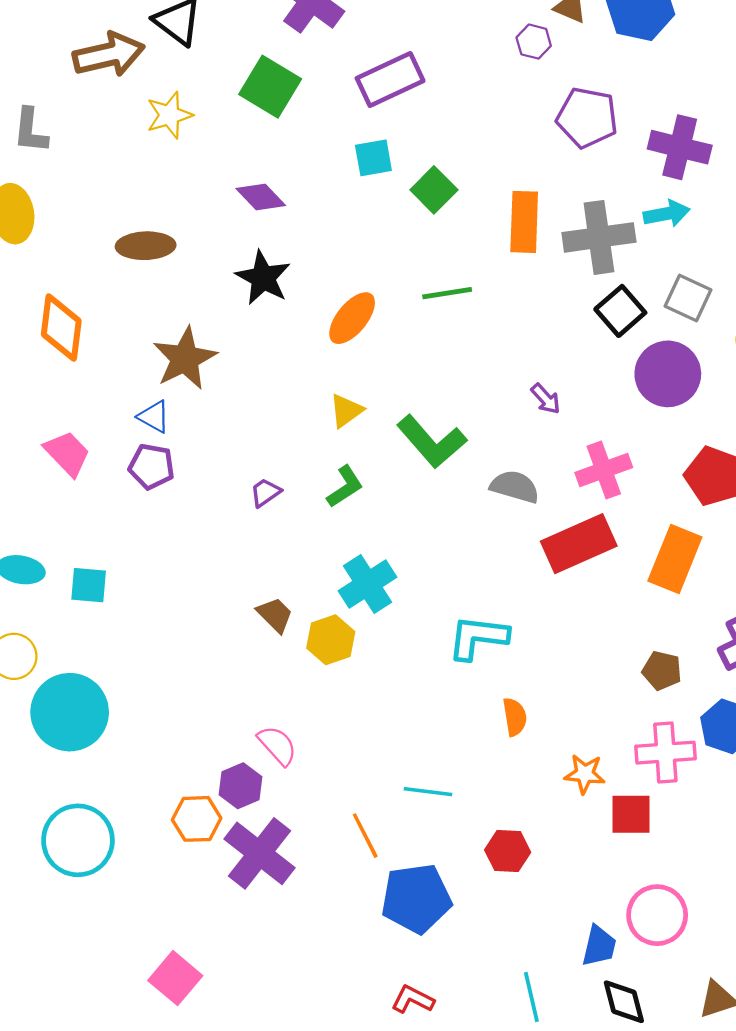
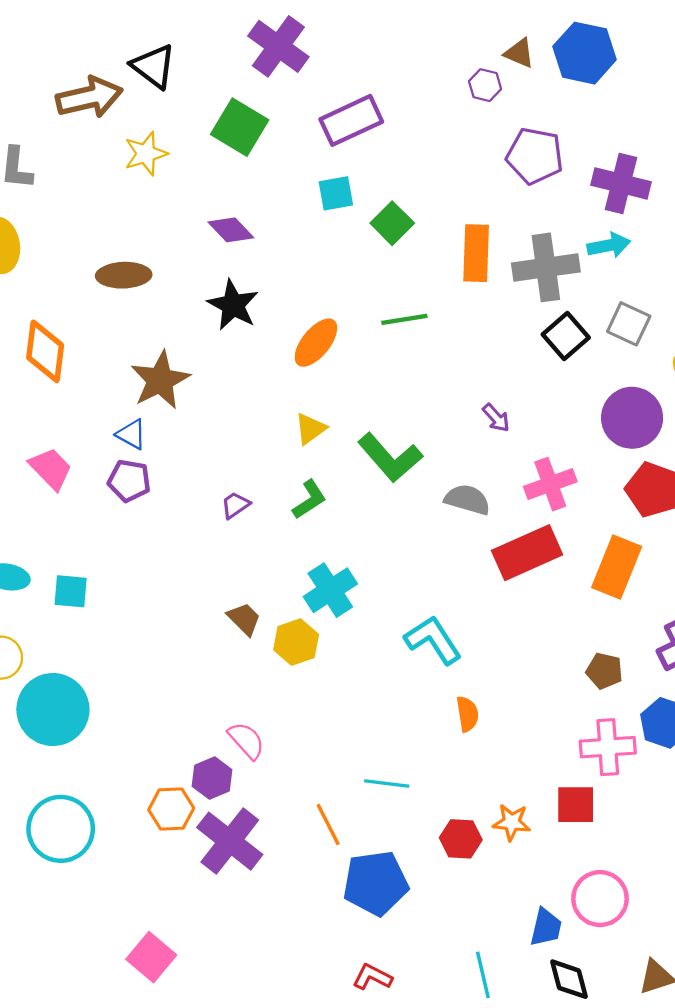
purple circle: (668, 374) -> (632, 418), moved
cyan L-shape: (478, 637) -> (433, 640), turned 50
orange star: (585, 774) -> (512, 822), moved

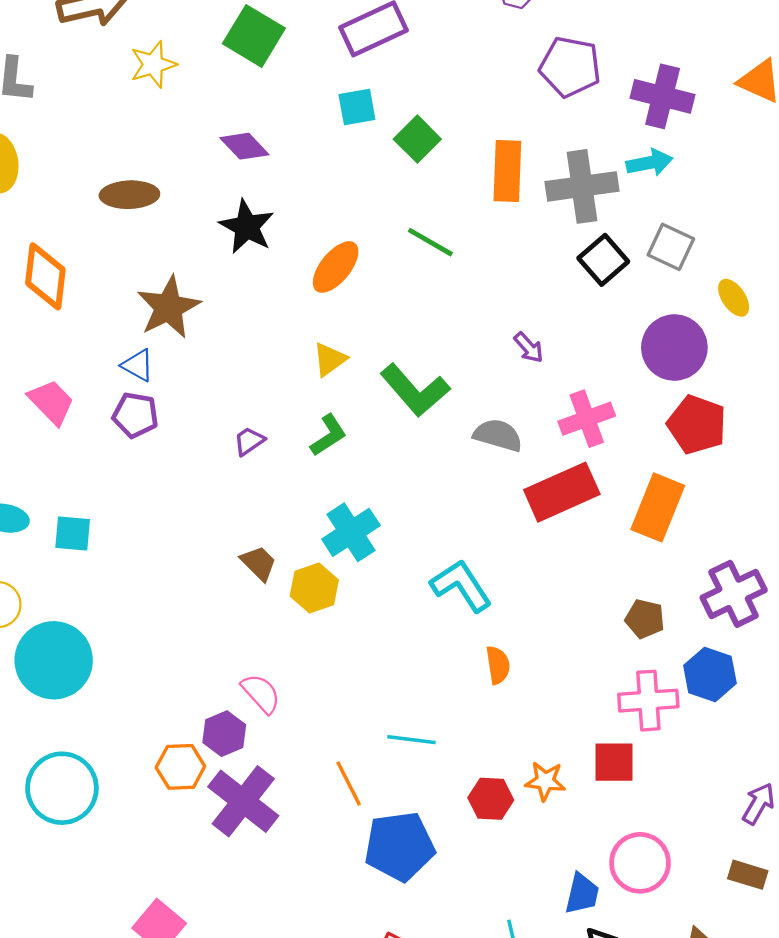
green line: (404, 319) -> (430, 242), turned 39

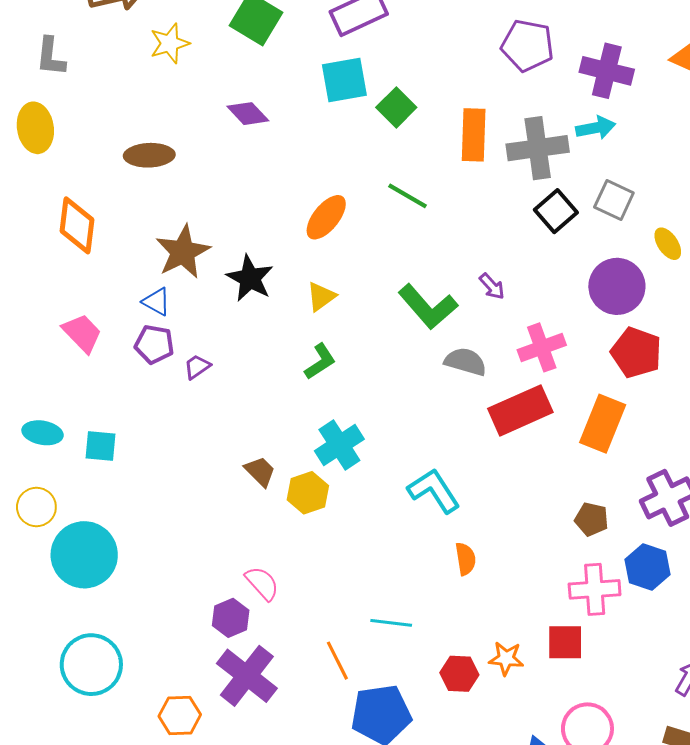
cyan square: (357, 107) -> (344, 80), size x1.4
black star: (247, 227) -> (250, 278), moved
green L-shape: (415, 390) -> (428, 307), moved
purple trapezoid: (249, 441) -> (197, 367), moved
orange hexagon: (180, 767) -> (180, 715), moved

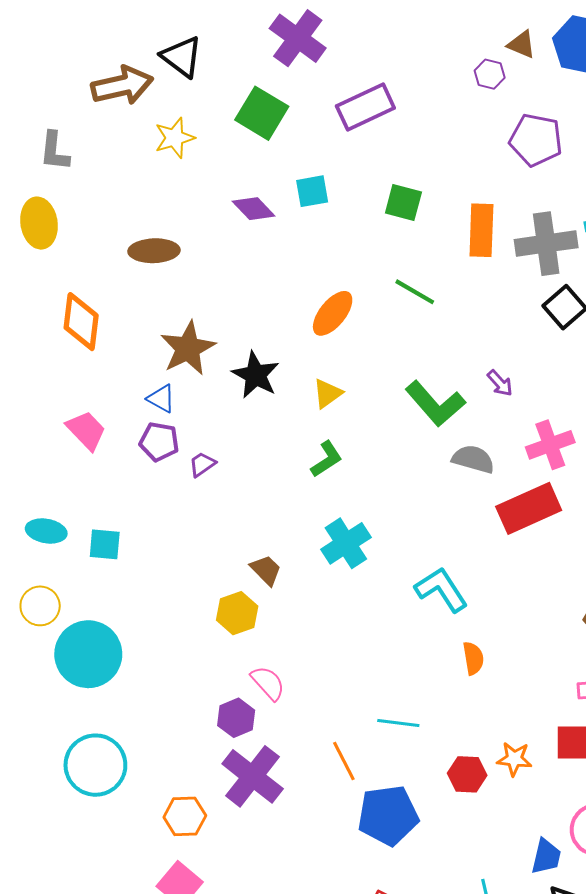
cyan square: (344, 80) -> (312, 191), moved, size x0.7
green square: (396, 107) -> (403, 202), turned -30
yellow hexagon: (308, 493) -> (237, 613), moved

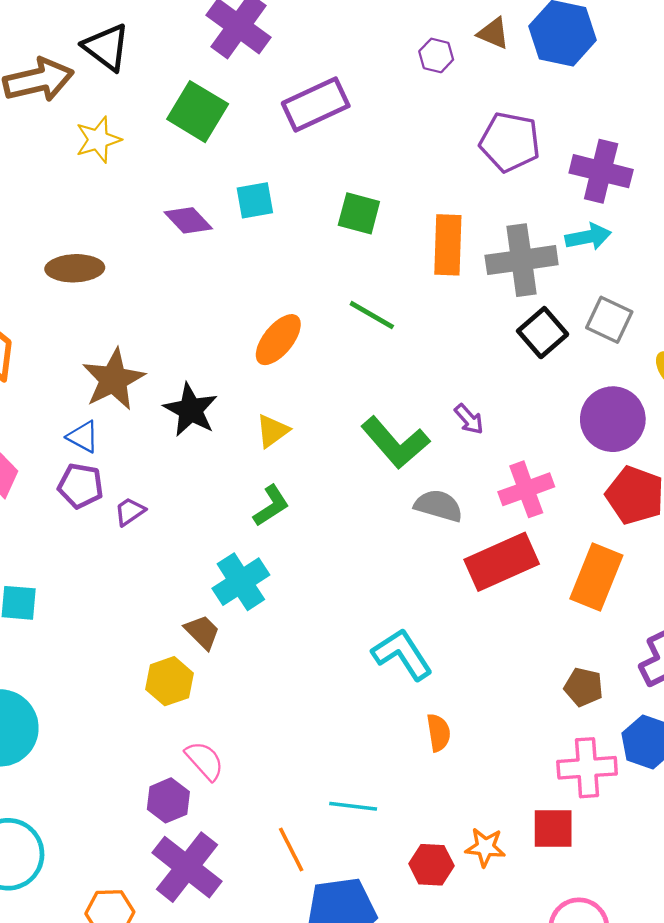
purple hexagon: (490, 74) -> (436, 55), moved
cyan cross: (346, 543) -> (241, 582), moved

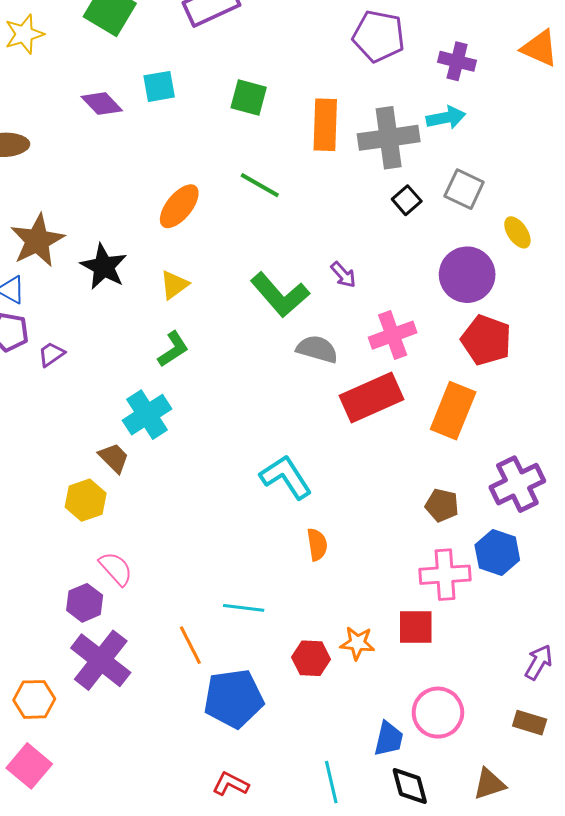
purple cross: (601, 171) -> (457, 61), size x0.7
black square: (543, 333) -> (407, 200), size x0.7

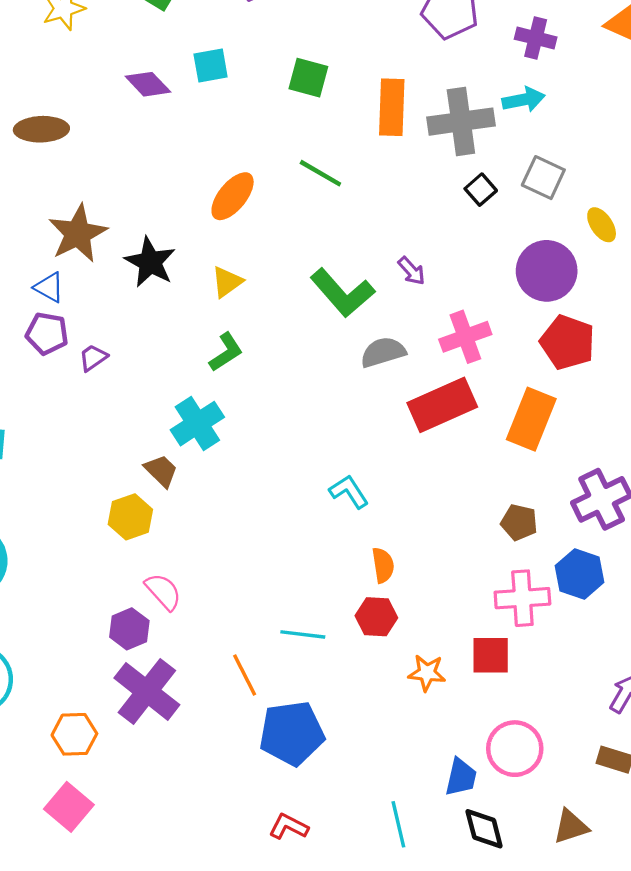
gray semicircle: (317, 349) -> (383, 352), turned -33
cyan L-shape: (286, 477) -> (349, 492), size x0.7
red hexagon: (311, 658) -> (376, 617), moved

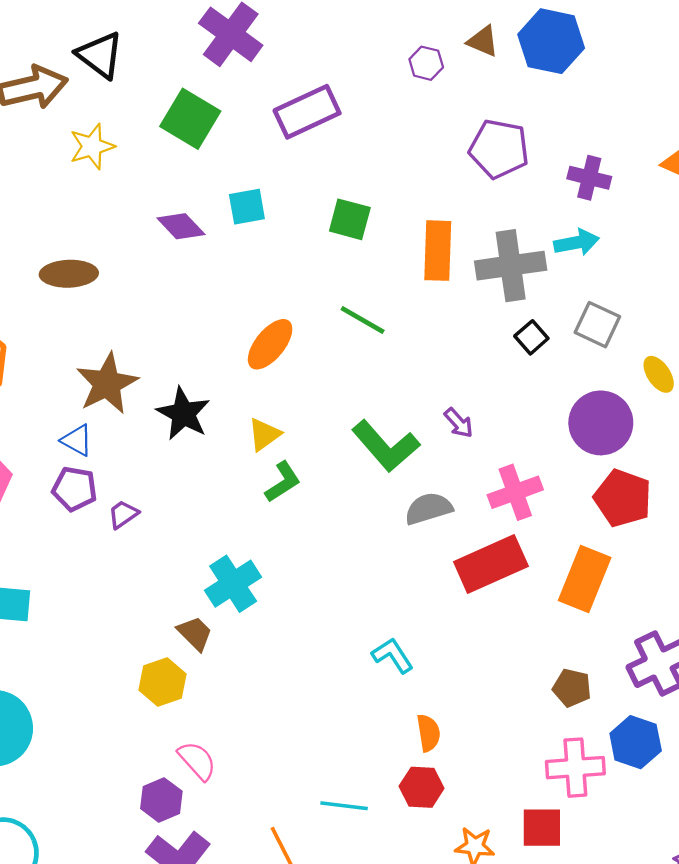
green L-shape: (226, 352) -> (283, 482), moved

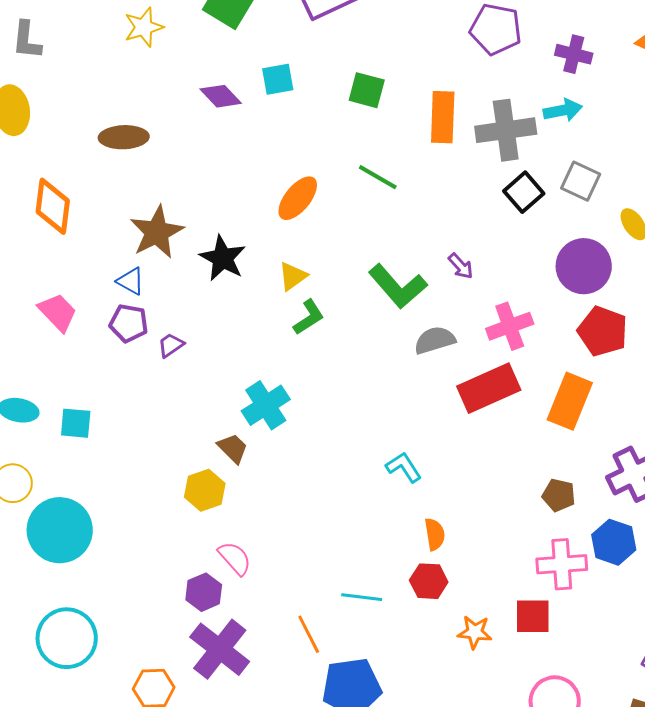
black square: (531, 337) -> (524, 192), size x1.4

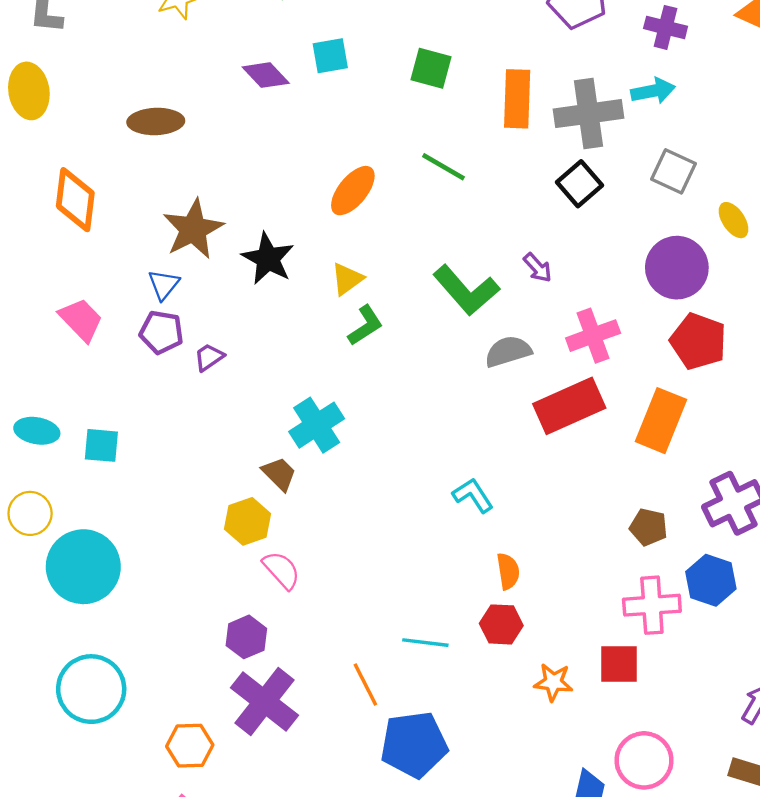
black square: (524, 192) -> (579, 184), moved
blue triangle: (131, 281) -> (164, 285), turned 40
pink semicircle: (235, 558) -> (282, 570), moved

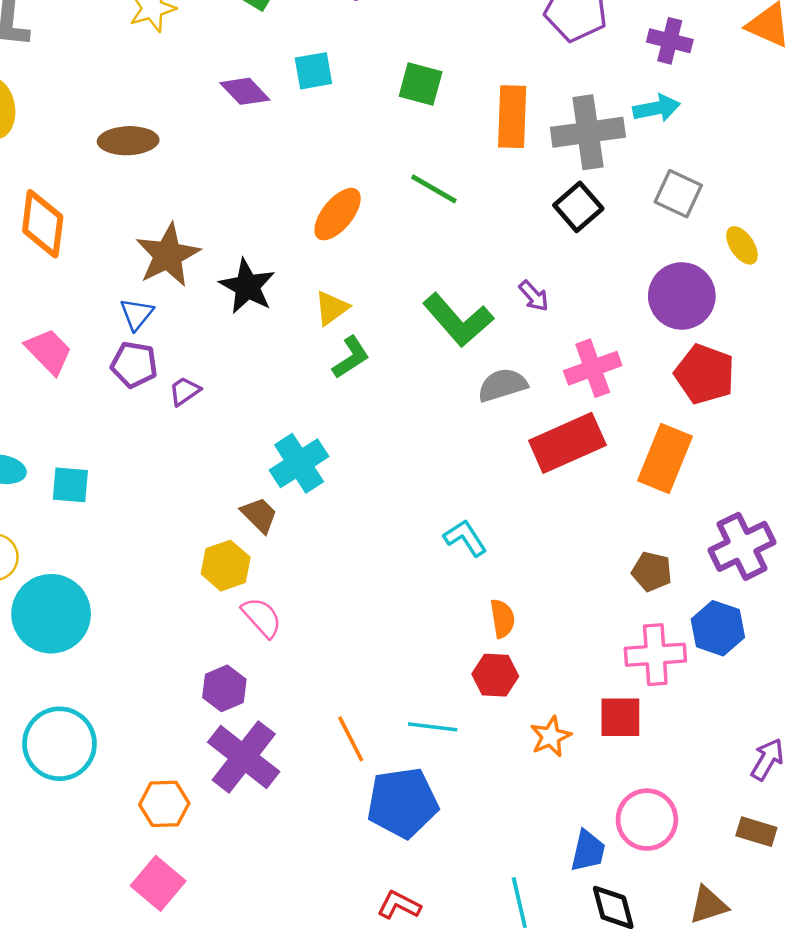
cyan line: (425, 643) -> (433, 727), moved
orange star: (553, 682) -> (551, 737), turned -30

